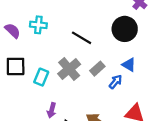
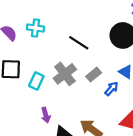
purple arrow: (52, 110) -> (46, 115), turned -32

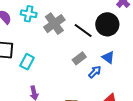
black line: (79, 43) -> (83, 31), moved
gray cross: (65, 74) -> (54, 24), moved

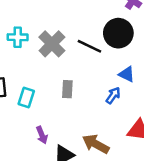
gray rectangle: (79, 58) -> (67, 89), moved, turned -40

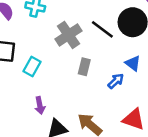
gray cross: (52, 44) -> (69, 35), moved
gray rectangle: (67, 89) -> (84, 67), moved

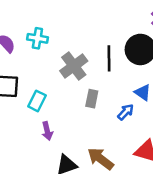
black line: (102, 29) -> (109, 58), turned 55
purple arrow: (40, 105) -> (47, 131), moved

